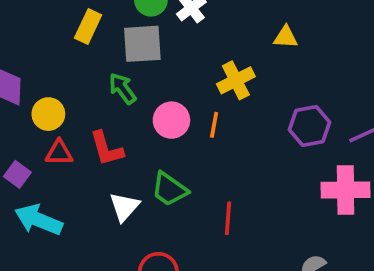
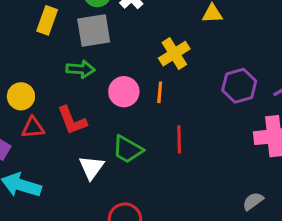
green arrow: (122, 88) -> (81, 69), turned 136
red line: (228, 218) -> (179, 139), moved

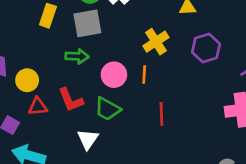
purple hexagon: (239, 86) -> (206, 48), moved
green trapezoid: (128, 149) -> (107, 109), moved

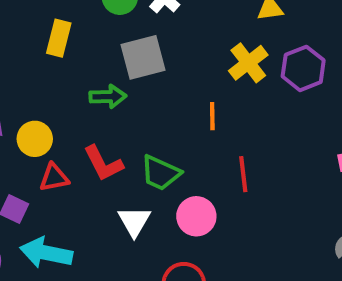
gray square: (87, 23) -> (143, 57), moved
yellow cross: (156, 42) -> (248, 63), moved
pink circle: (114, 75) -> (196, 216), moved

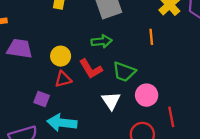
green arrow: (108, 97) -> (102, 41), moved
yellow circle: (35, 139) -> (61, 56), moved
red line: (243, 174) -> (171, 117), moved

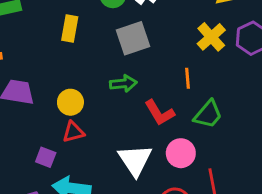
red L-shape: (91, 69) -> (160, 113), moved
green trapezoid: (124, 72) -> (208, 114), moved, turned -70
white triangle: (111, 101) -> (135, 160), size x1.4

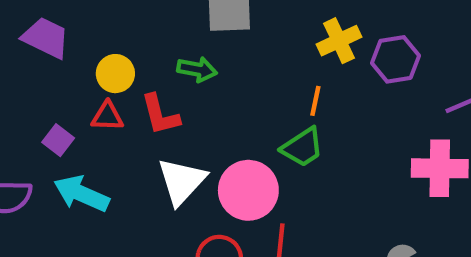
orange line: (187, 78) -> (315, 101), moved
red L-shape: (160, 113) -> (160, 115), moved
pink circle: (181, 153) -> (248, 190), size x1.4

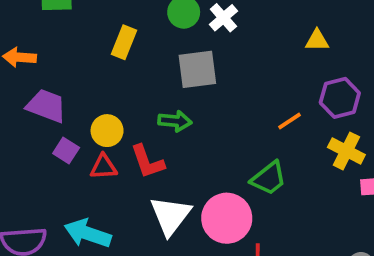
yellow cross: (339, 41) -> (346, 151), moved, turned -33
orange line: (315, 101) -> (290, 121), moved, turned 50
purple square: (58, 140) -> (66, 151), moved

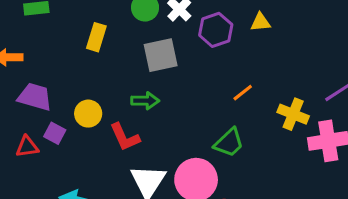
purple hexagon: (340, 98) -> (216, 30), moved
red triangle: (104, 167) -> (27, 147), moved

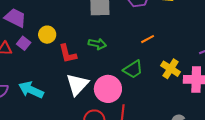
green arrow: (145, 101) -> (97, 44), moved
yellow cross: (293, 114) -> (171, 69), moved

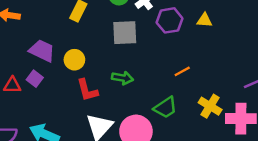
purple trapezoid: (15, 18) -> (42, 51), moved
yellow circle: (47, 35) -> (74, 60), moved

